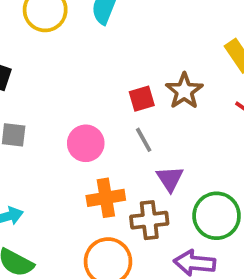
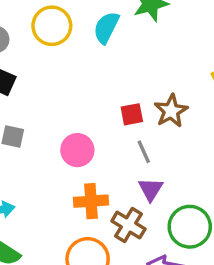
gray line: (144, 140) -> (144, 152), moved
brown cross: (149, 220) -> (128, 225), turned 32

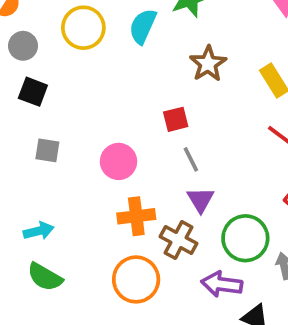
brown star: (171, 111) -> (208, 64), moved

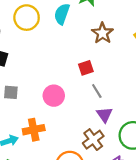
orange cross: (136, 216) -> (34, 130), moved
brown cross: (179, 240) -> (93, 140), turned 30

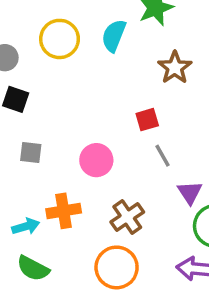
purple triangle: (104, 115) -> (190, 192), moved
brown cross: (93, 140) -> (127, 217), moved

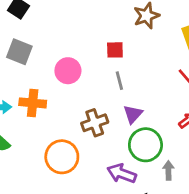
gray square: (31, 153) -> (19, 52), size x1.4
brown cross: (127, 217) -> (95, 123), moved

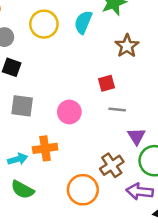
gray line: (119, 81) -> (117, 109), turned -56
brown cross: (95, 123) -> (112, 165), moved

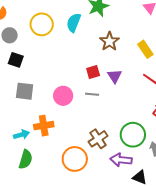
gray line: (117, 109) -> (92, 94), moved
purple triangle: (137, 136) -> (115, 76), moved
green semicircle: (22, 190) -> (26, 159), turned -102

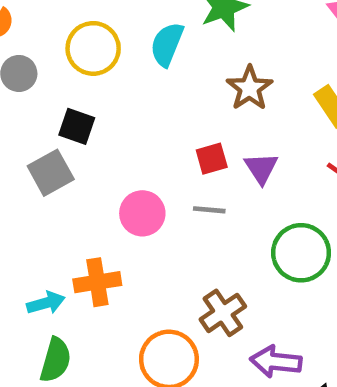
black square: (16, 60) -> (77, 126), moved
gray square: (25, 91) -> (51, 173), moved, turned -36
green circle: (133, 135) -> (301, 253), moved

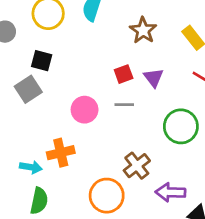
cyan arrow: (46, 303) -> (31, 167), turned 30

